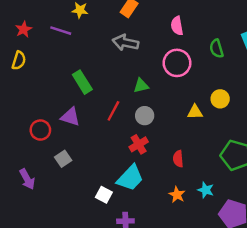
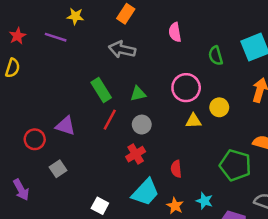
pink circle: (177, 63) -> (186, 88), moved
green rectangle: (82, 82) -> (101, 90), moved
cyan trapezoid: (130, 178) -> (145, 192), moved

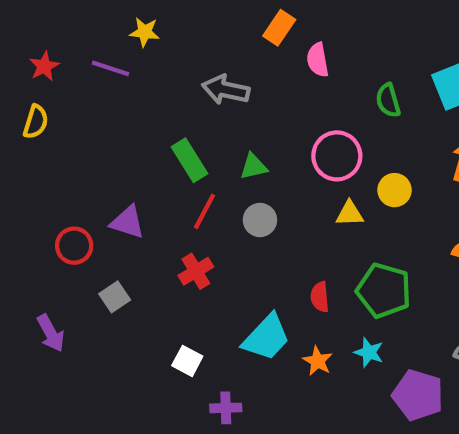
orange rectangle: (126, 14) -> (279, 28), moved
red cross: (136, 154) -> (196, 271), moved
green pentagon: (235, 165) -> (384, 290), moved

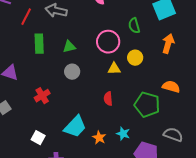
green semicircle: (388, 100) -> (134, 26), moved
green rectangle: (189, 160) -> (39, 44), turned 30
red line: (204, 211) -> (26, 17), moved
green pentagon: (384, 290) -> (147, 105), moved
red semicircle: (320, 297) -> (108, 99), moved

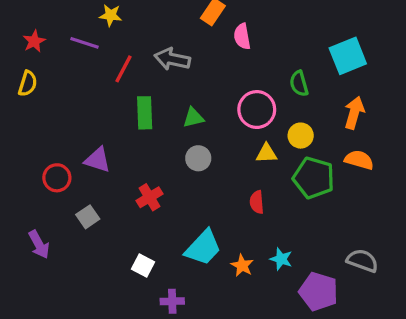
orange semicircle: (171, 87) -> (359, 160), moved
green pentagon: (147, 105) -> (314, 178), moved

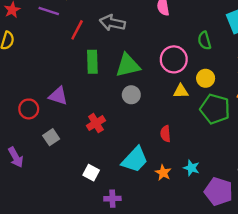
green triangle: (193, 118) -> (128, 65), size x1.6
red semicircle: (257, 202) -> (165, 134), moved

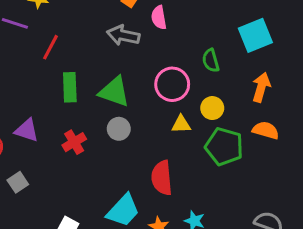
gray arrow: (112, 23) -> (123, 35), moved
green triangle: (128, 65) -> (114, 92), turned 32
red cross: (96, 123) -> (74, 142), moved
red semicircle: (165, 134) -> (162, 178), size x1.6

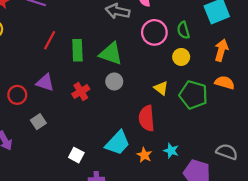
red line: (50, 47) -> (50, 40), moved
pink circle: (172, 84) -> (154, 32), moved
yellow circle: (212, 108) -> (181, 57), moved
yellow triangle: (181, 124) -> (161, 88), moved, turned 40

